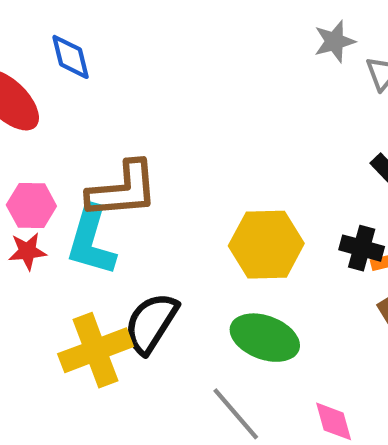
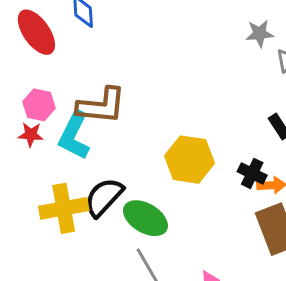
green ellipse: (265, 338) -> (145, 218), moved

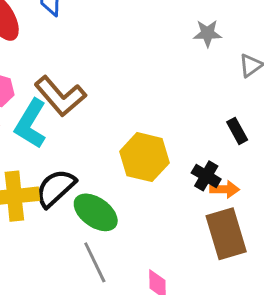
gray star: (260, 33) -> (207, 33), moved
brown L-shape: (101, 106) -> (60, 96), turned 39

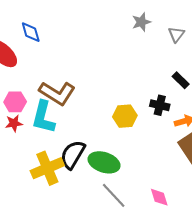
yellow hexagon: (144, 157) -> (125, 116), size x0.7
black cross: (206, 176) -> (160, 105), moved

